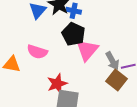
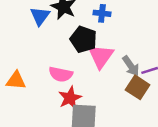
blue cross: (74, 11) -> (102, 13), moved
pink semicircle: (37, 52) -> (61, 74), moved

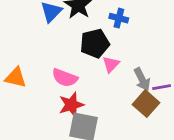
black pentagon: (83, 39) -> (95, 43), turned 30
pink triangle: (101, 56) -> (111, 64), size x0.6

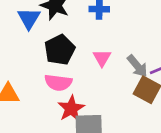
black pentagon: (95, 43) -> (60, 50), moved

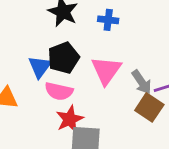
blue triangle: (29, 18) -> (40, 67), moved
pink triangle: (102, 58) -> (106, 70), size x1.6

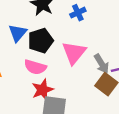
blue cross: (108, 20) -> (78, 13), turned -35
blue triangle: (40, 67) -> (18, 33), moved

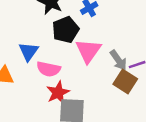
blue triangle: (18, 33) -> (29, 51), moved
black pentagon: (41, 41) -> (66, 30), moved

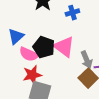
black pentagon: (66, 30) -> (44, 47), moved, turned 30
pink triangle: (88, 51) -> (64, 47), turned -40

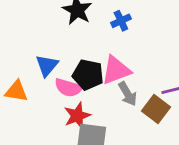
pink triangle: (64, 47) -> (116, 70), turned -50
gray arrow: (87, 60) -> (128, 94), moved

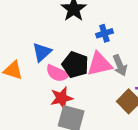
blue cross: (121, 21) -> (104, 33), moved
gray arrow: (128, 94) -> (120, 65), moved

